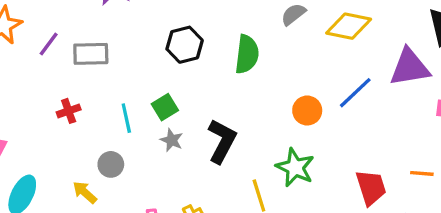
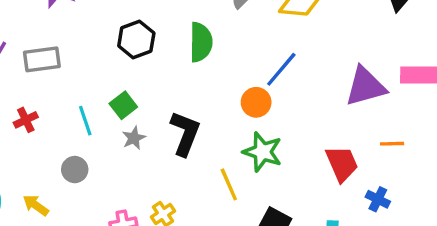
purple triangle: (410, 67) -> (366, 86), moved
blue line: (355, 93) -> (281, 69), moved
orange circle: (307, 110) -> (256, 102), moved
gray star: (172, 140) -> (134, 138), turned 30
yellow arrow: (85, 192) -> (36, 205), moved

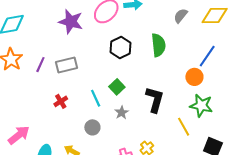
gray star: (134, 138) -> (122, 113), moved

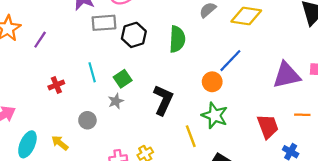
gray rectangle: (66, 65) -> (104, 23), moved
cyan line: (96, 98) -> (92, 72), moved
gray star: (122, 113) -> (116, 101), moved

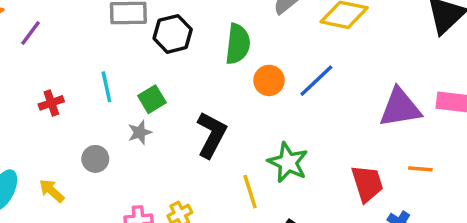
orange circle: (212, 82) -> (269, 80), moved

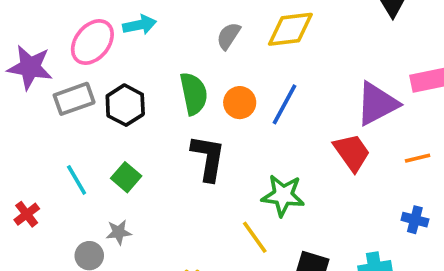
orange circle: (269, 80) -> (240, 103), moved
gray star: (140, 132) -> (119, 232), moved, turned 30
black L-shape: (211, 135) -> (208, 158), moved
red trapezoid: (367, 183) -> (352, 152), moved

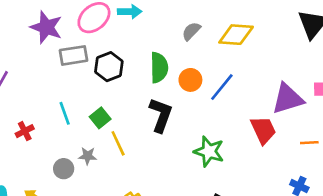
yellow line: (255, 237) -> (118, 143), moved

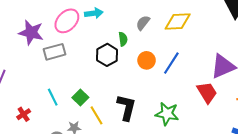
black hexagon: (109, 67) -> (107, 55), moved
green semicircle: (159, 68) -> (123, 39), moved, size x0.6
black L-shape: (161, 115) -> (126, 107), moved

